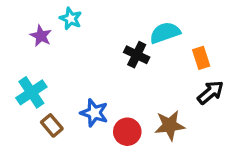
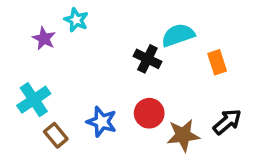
black arrow: (211, 92) -> (227, 122), moved
red circle: (127, 132) -> (149, 113), moved

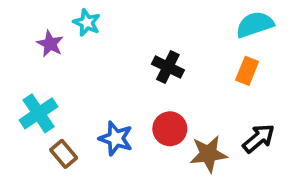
cyan semicircle: (178, 35) -> (255, 25), moved
orange rectangle: (217, 62) -> (247, 71), turned 40

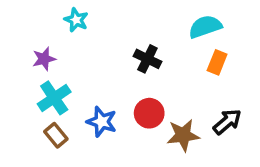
cyan semicircle: (255, 25) -> (205, 27), moved
purple star: (50, 44) -> (44, 59), moved, turned 30
cyan cross: (39, 113) -> (54, 98), moved

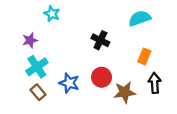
orange rectangle: (217, 62) -> (144, 56), moved
black arrow: (227, 122) -> (155, 83), turned -54

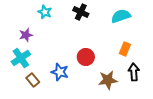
black cross: (100, 40) -> (81, 12), moved
cyan cross: (37, 67) -> (21, 58), moved
red circle: (102, 77) -> (86, 57), moved

